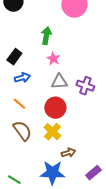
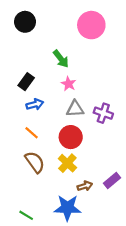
green arrow: (46, 36) -> (61, 59), turned 132
purple rectangle: (93, 173) -> (112, 181), moved

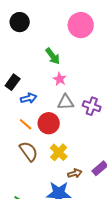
black rectangle: (26, 82) -> (13, 82), moved
red circle: (71, 137) -> (49, 123), moved

